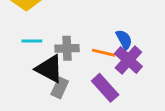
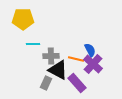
cyan line: (32, 41) -> (33, 44), moved
black triangle: (49, 69) -> (58, 70), moved

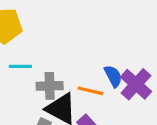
purple cross: (93, 64) -> (136, 84), moved

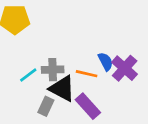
cyan line: (20, 66) -> (28, 75), moved, turned -36

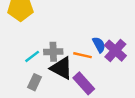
gray rectangle: (46, 106) -> (34, 82), moved

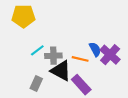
cyan line: (32, 56) -> (37, 50), moved

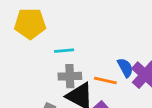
cyan line: (37, 50) -> (64, 51), moved, turned 32

